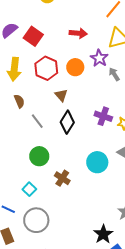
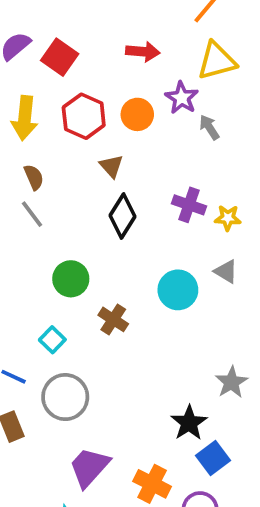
gray line: (37, 121) -> (32, 214), moved

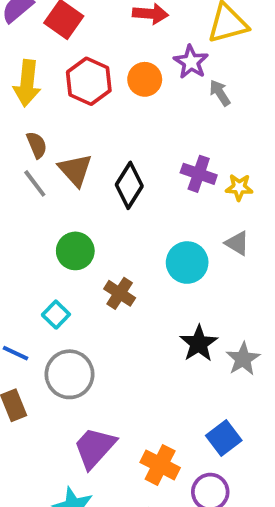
brown triangle: (111, 166) -> (75, 170), moved, size x1.4
black star: (189, 423) -> (199, 343), moved

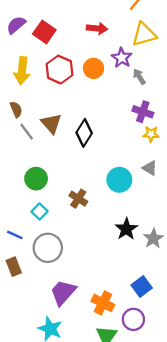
brown semicircle: (37, 145) -> (16, 109), moved
purple cross: (199, 174) -> (143, 112), moved
green circle: (75, 251) -> (36, 179), moved

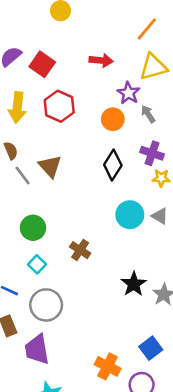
orange circle: (94, 68) -> (113, 119), moved
black diamond: (84, 133) -> (113, 165), moved
cyan circle: (119, 180) -> (130, 215), moved
purple trapezoid: (63, 292) -> (37, 349), moved, turned -52

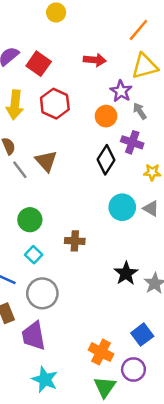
purple cross: (152, 153) -> (132, 142), moved
brown cross: (80, 250) -> (75, 241), turned -30

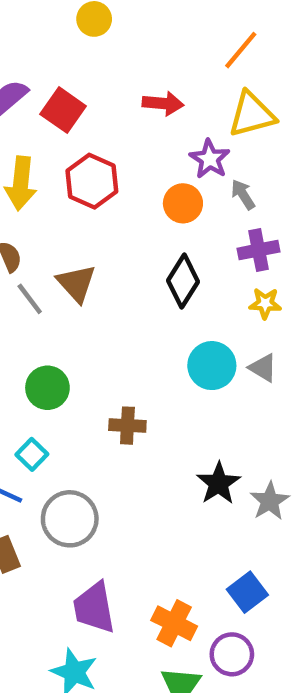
purple cross: (132, 142) -> (259, 250), moved, turned -30
cyan square: (34, 255) -> (32, 454), moved
purple trapezoid: (34, 336) -> (94, 608), moved

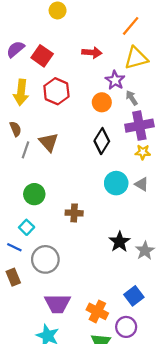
purple cross: (259, 250) -> (139, 126), size x1.4
gray line: (30, 299) -> (25, 150), turned 56
purple trapezoid: (94, 608) -> (58, 304), turned -80

